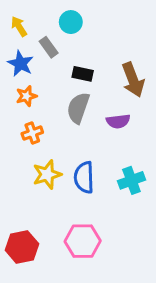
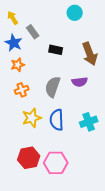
cyan circle: (71, 22) -> (75, 13), moved
gray semicircle: (78, 108) -> (53, 87), moved
red hexagon: (22, 247) -> (29, 158), moved

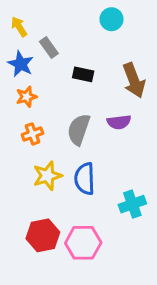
cyan cross: (89, 122) -> (132, 204), moved

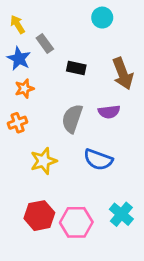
orange cross: (32, 134) -> (18, 123), moved
blue semicircle: (85, 179) -> (98, 160), moved, turned -68
cyan cross: (132, 204) -> (121, 214), moved, turned -30

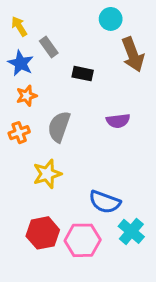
brown arrow: (123, 74) -> (133, 54), moved
gray semicircle: (72, 119) -> (59, 127), moved
blue semicircle: (98, 160) -> (105, 202), moved

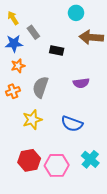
brown arrow: (133, 54) -> (91, 37), turned 115
blue star: (21, 63) -> (14, 43), turned -30
blue semicircle: (105, 202) -> (72, 124), moved

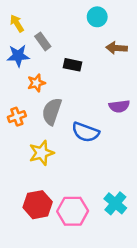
brown arrow: (91, 37) -> (117, 48), size x0.7
orange star: (18, 66) -> (36, 83), moved
purple semicircle: (81, 83) -> (119, 106), moved
blue semicircle: (72, 124) -> (86, 132), moved

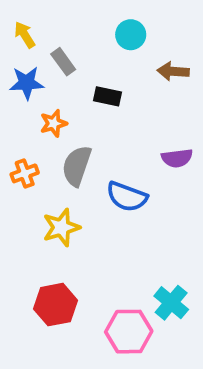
cyan circle: (97, 17) -> (131, 35), moved
pink hexagon: (73, 211) -> (129, 332), moved

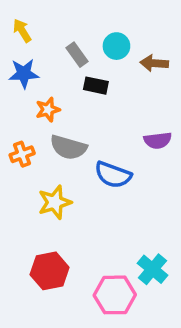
cyan circle: (131, 35) -> (116, 46), moved
gray rectangle: (63, 62) -> (77, 55), moved
gray semicircle: (77, 166) -> (68, 147), turned -93

